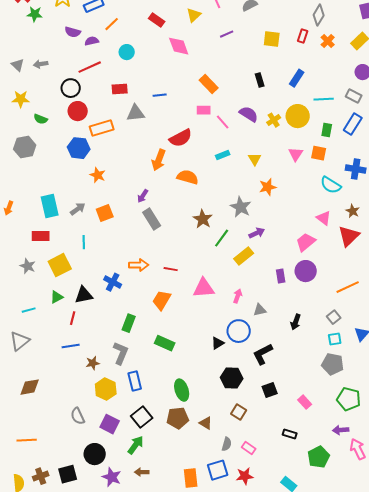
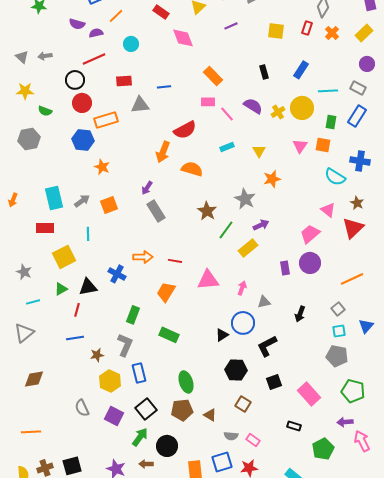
gray star: (28, 266) -> (24, 272), moved
pink rectangle: (305, 402) -> (309, 394), size x1.6
gray semicircle: (227, 444) -> (231, 436), turned 80
black circle: (95, 454) -> (167, 446), moved

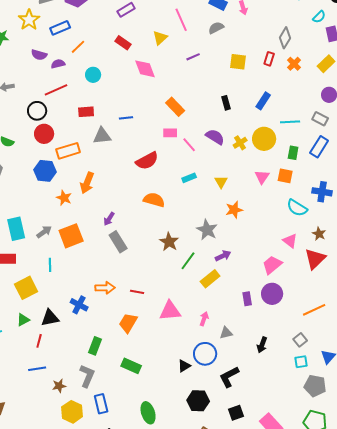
orange arrow: (163, 152) -> (87, 183), moved
orange square: (109, 205) -> (71, 236), size x1.4
gray pentagon: (337, 356) -> (315, 386), moved

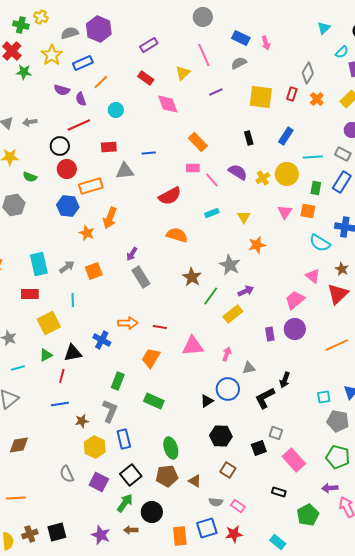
yellow square: (238, 62) -> (261, 97), size x1.4
purple semicircle: (58, 64) -> (81, 99), turned -96
orange square: (71, 236) -> (94, 271), size x0.7
gray square: (300, 340) -> (276, 433), moved, turned -32
black L-shape: (229, 377) -> (265, 398), moved

